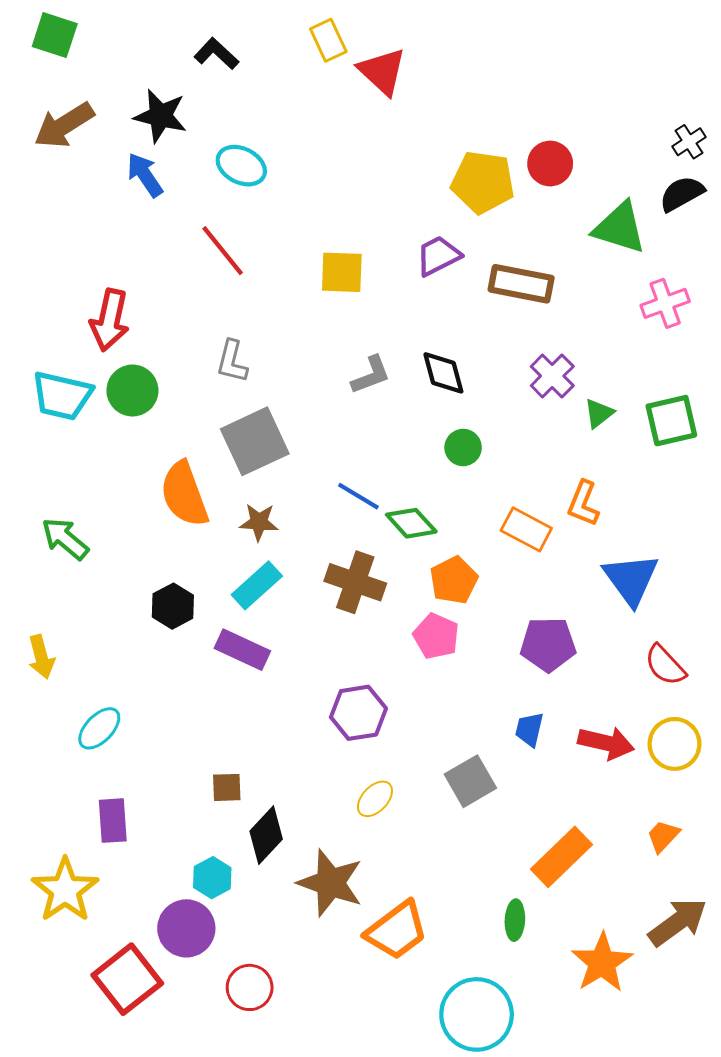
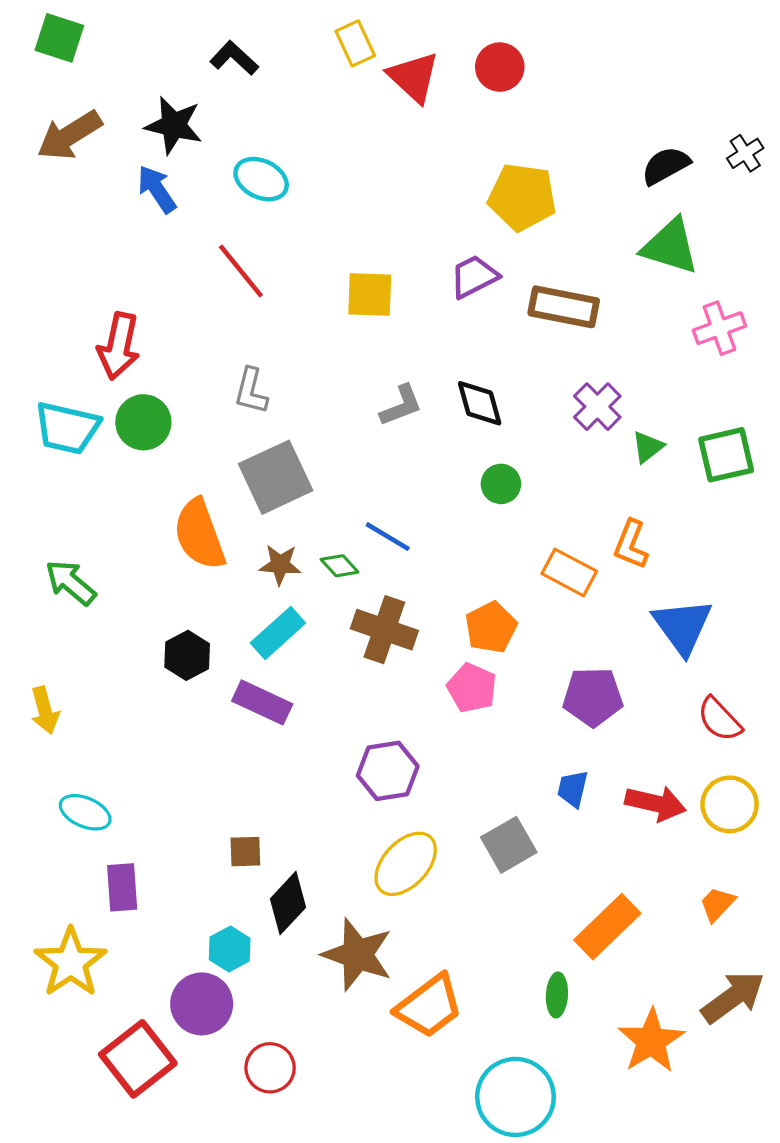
red circle: (550, 164) -> (500, 67), moved
black semicircle: (682, 194) -> (666, 166), moved
green diamond: (411, 523) -> (340, 566), moved, size x0.7
cyan ellipse: (99, 728) -> (85, 812), moved, turned 69
yellow ellipse: (375, 799) -> (406, 864), size x1.6

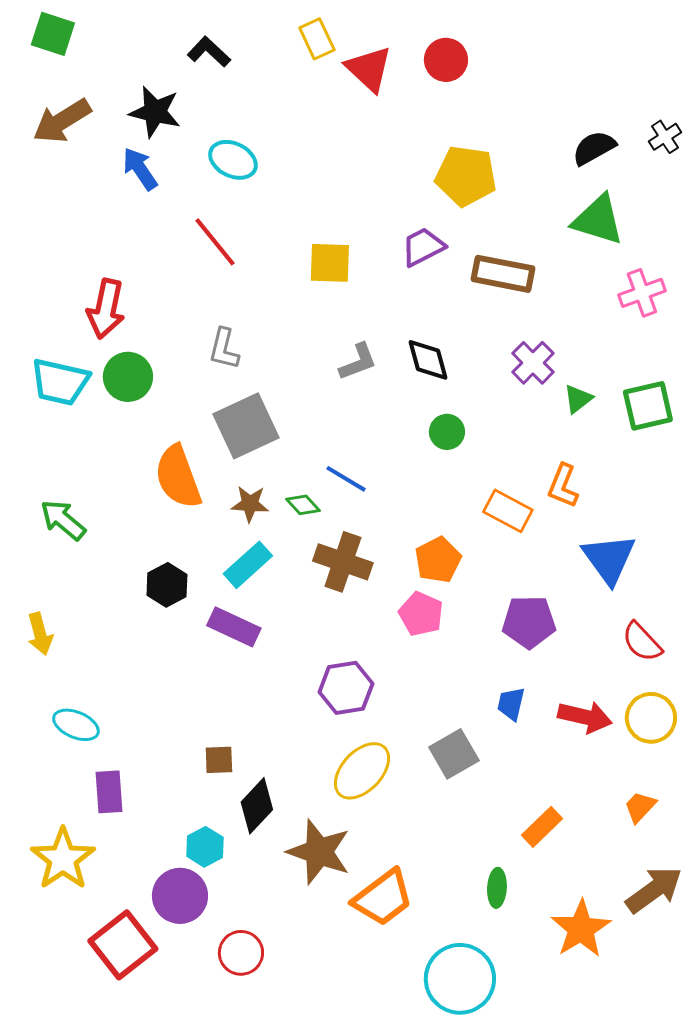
orange rectangle: (607, 927) -> (542, 827), size x0.7

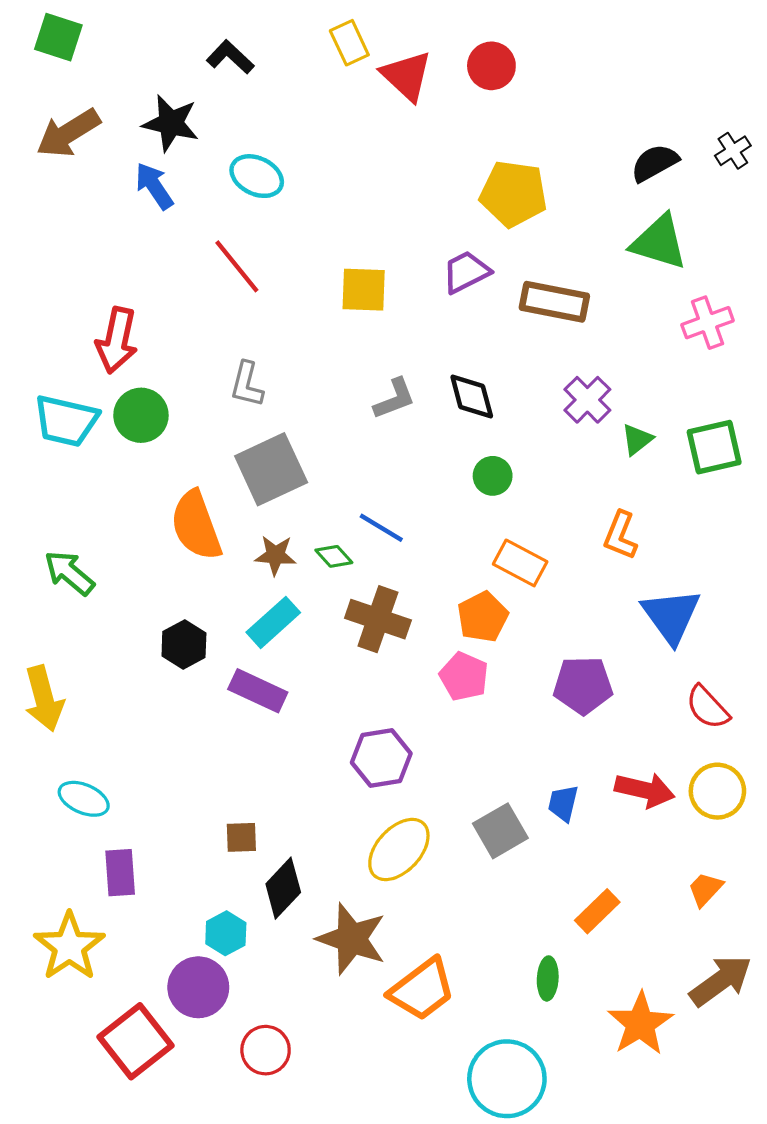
orange rectangle: (508, 511) -> (520, 563), moved
yellow arrow: (40, 634) -> (44, 699), size x1.4
blue trapezoid: (511, 704) -> (563, 803), moved

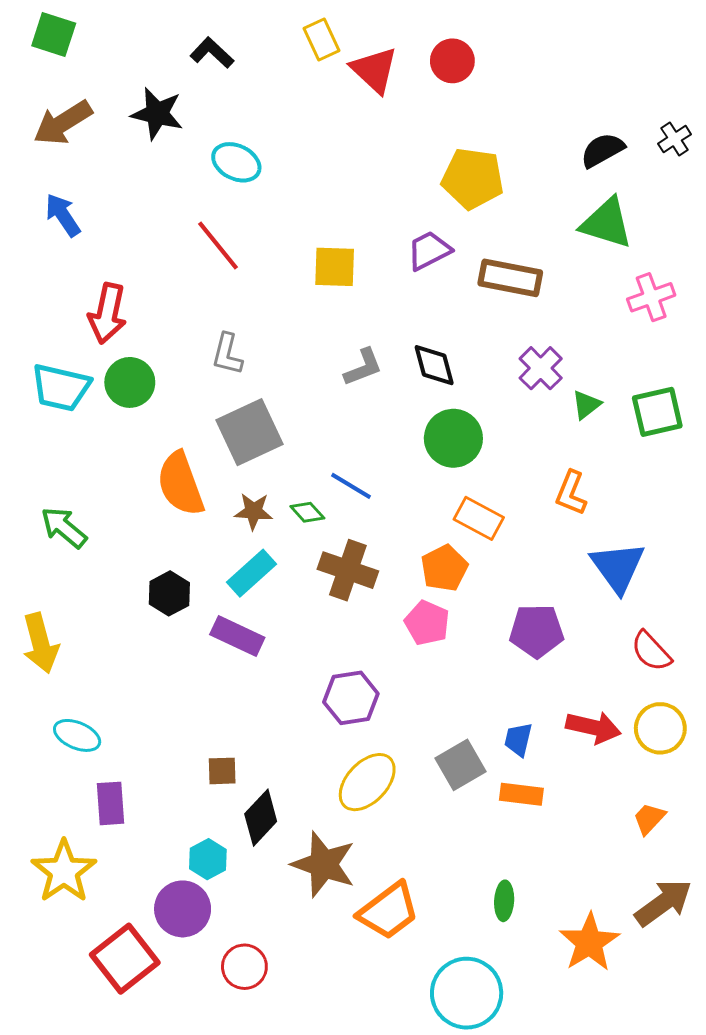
blue arrow: (154, 186) -> (63, 215), moved
green circle: (493, 476) -> (453, 438), size x1.6
orange rectangle: (597, 911) -> (521, 794), moved, turned 51

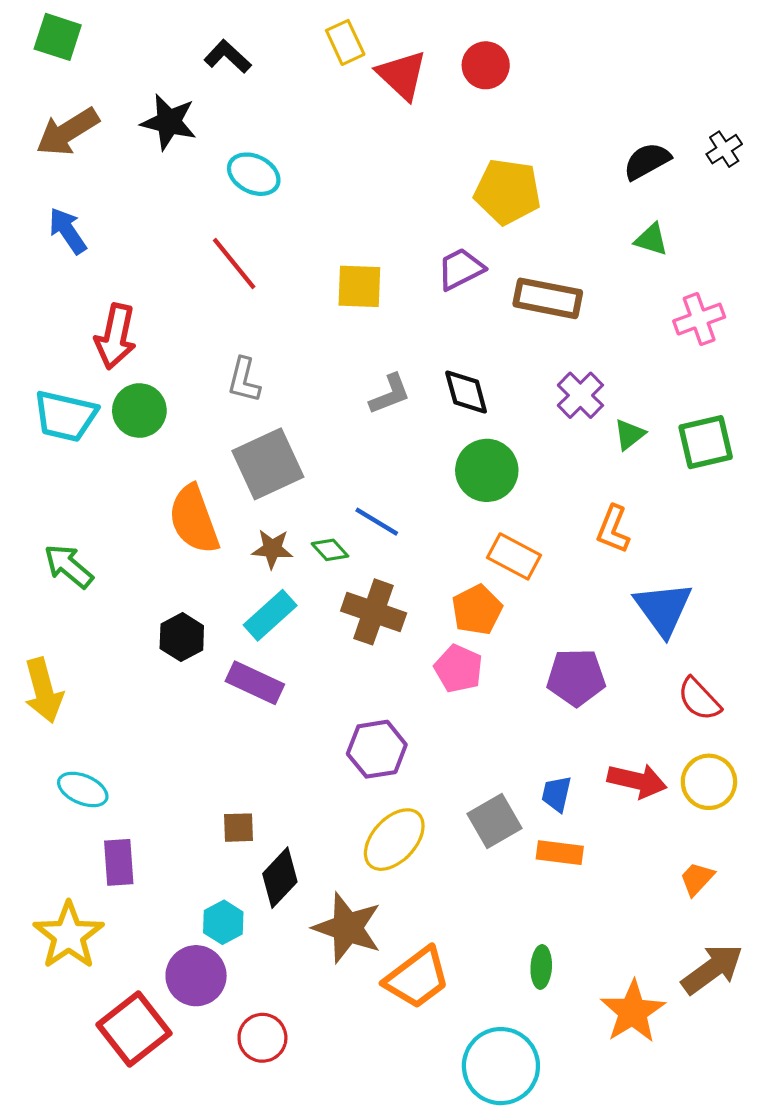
green triangle: (607, 223) -> (651, 240), size x0.6

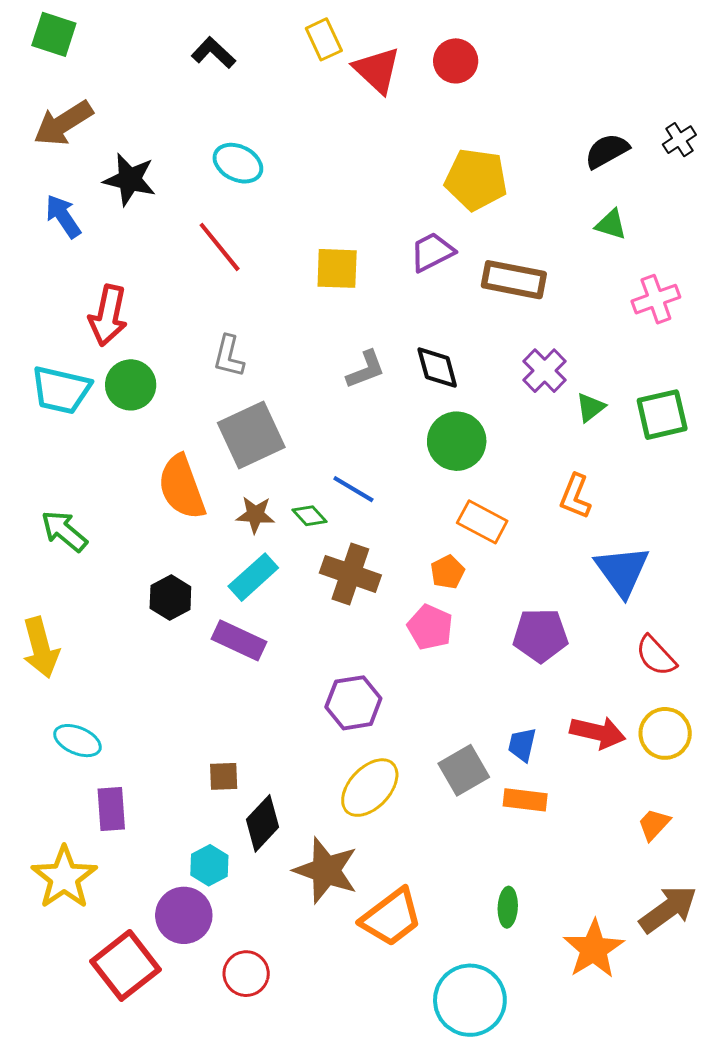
black star: (169, 122) -> (130, 179), moved
orange pentagon: (477, 610) -> (447, 572), size x0.7

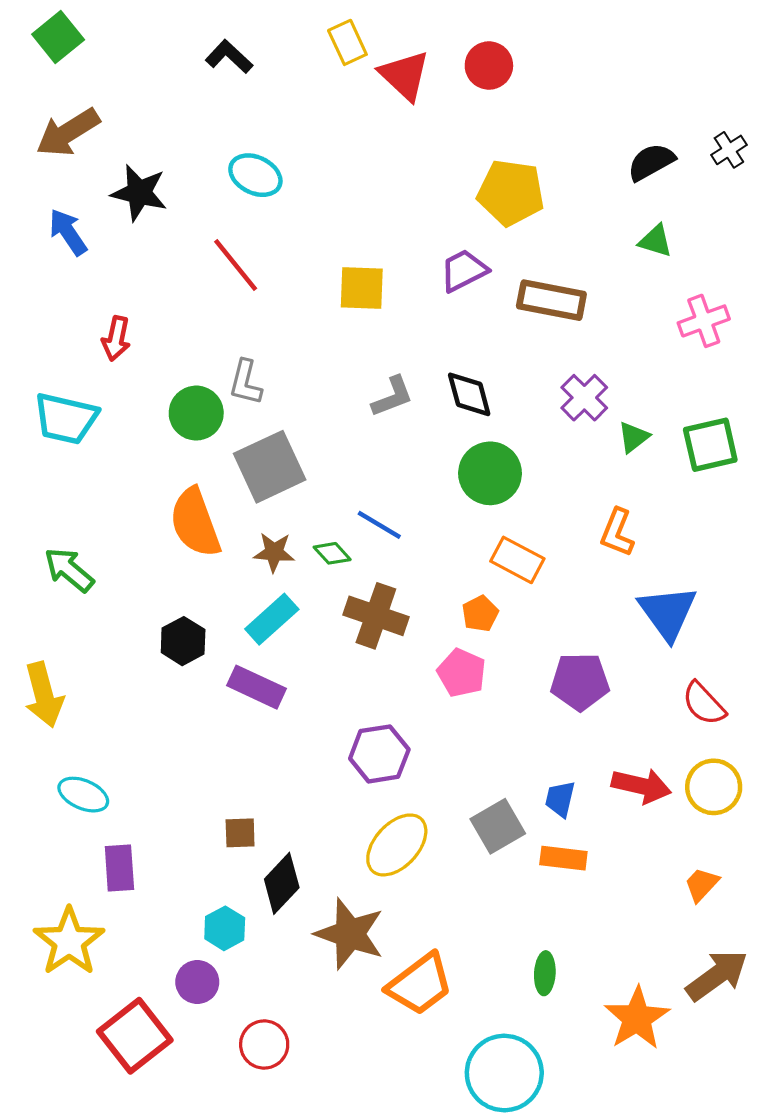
green square: (54, 34) -> (58, 37), turned 33
red arrow: (108, 315) -> (116, 338), size x0.7
green circle: (131, 385) -> (196, 413), moved
purple circle: (184, 915) -> (197, 982), size x0.7

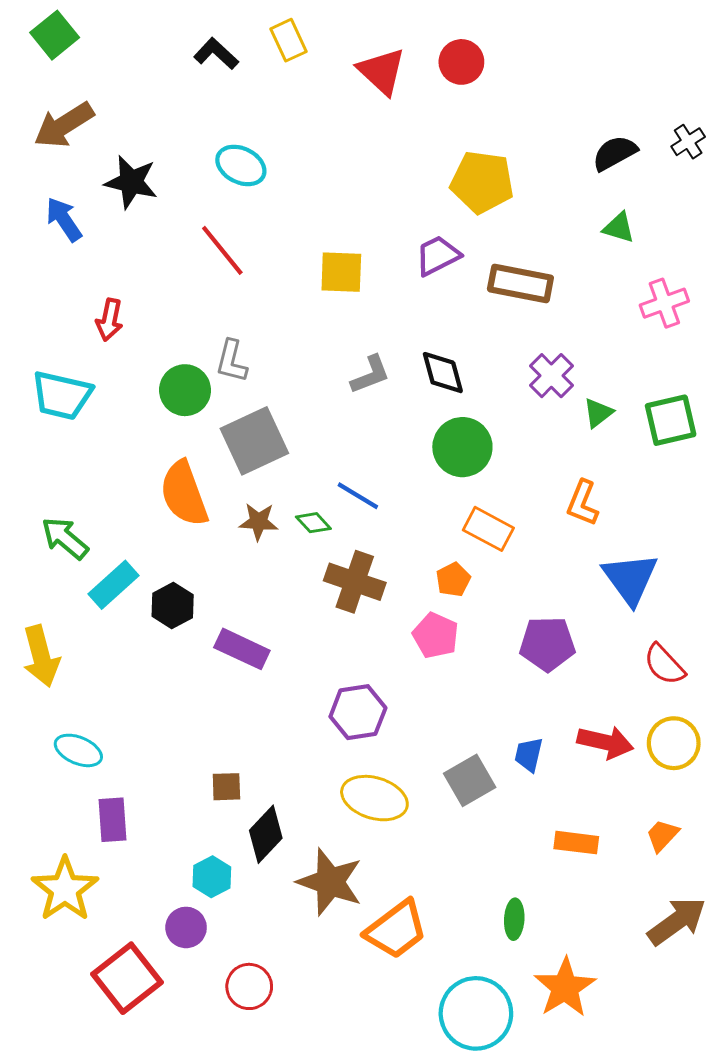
yellow rectangle: (347, 42) -> (289, 40), moved
cyan rectangle: (272, 619) -> (114, 585), moved
yellow ellipse: (397, 845) -> (374, 798), turned 64
orange rectangle: (563, 858) -> (576, 843), moved
orange star: (637, 1018) -> (565, 988), moved

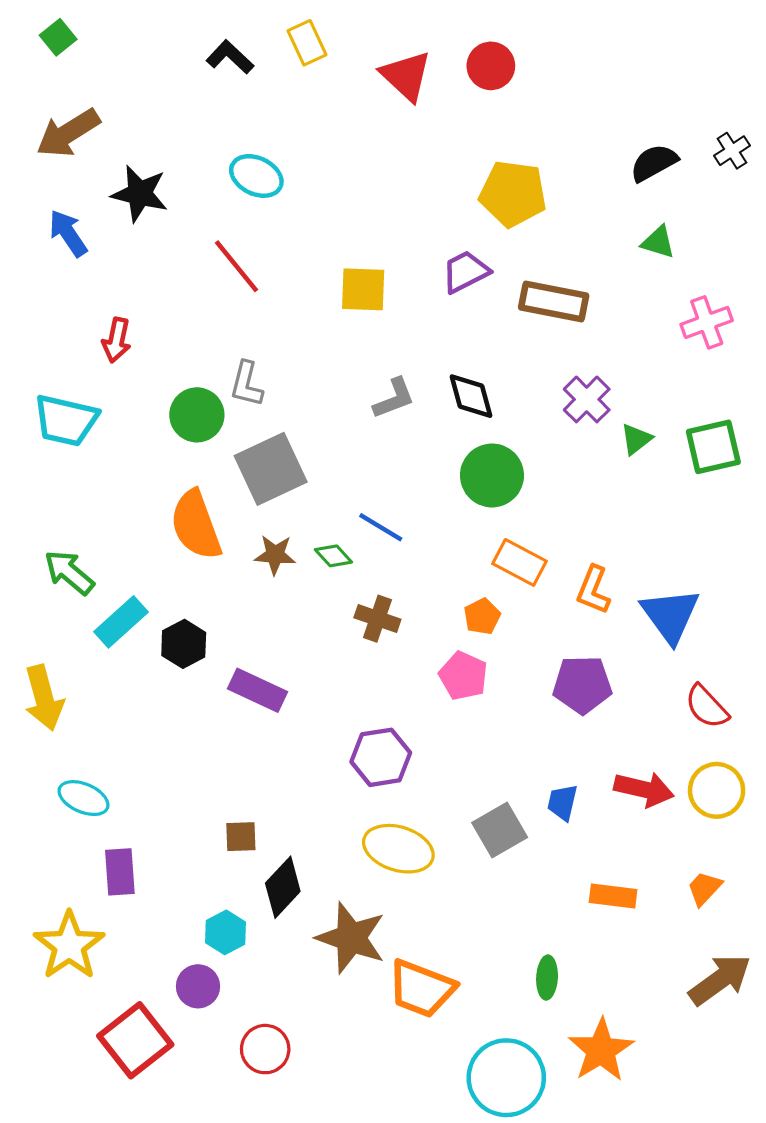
green square: (55, 35) -> (58, 37), size x0.7
orange L-shape: (583, 503) -> (593, 590), moved
brown cross: (355, 582) -> (377, 619), size x0.7
orange trapezoid: (396, 930) -> (422, 989), turned 58

